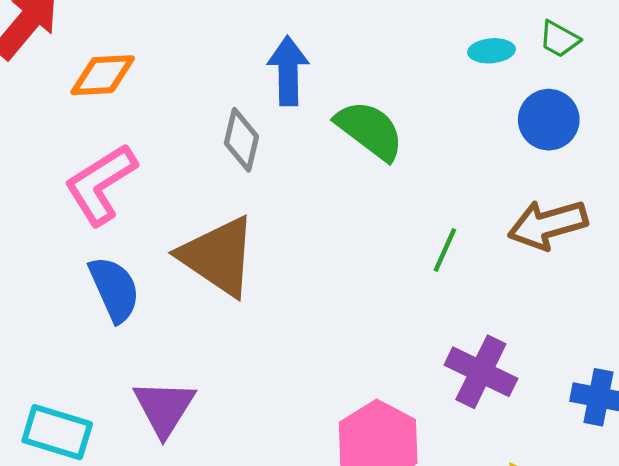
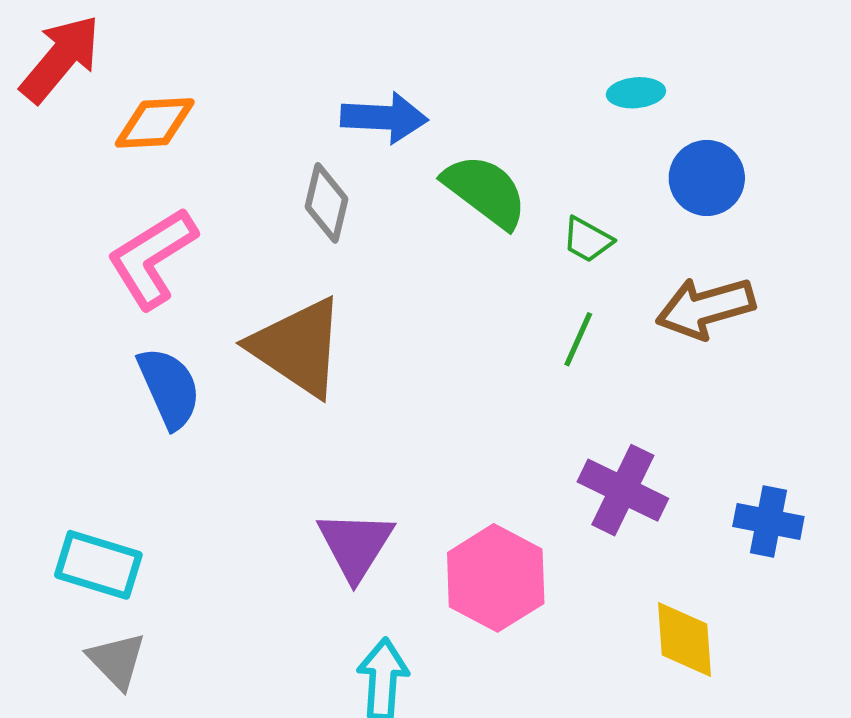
green trapezoid: (559, 39) -> (587, 240), moved
blue arrow: (288, 71) -> (384, 118), turned 94
purple triangle: (164, 408) -> (355, 545), moved

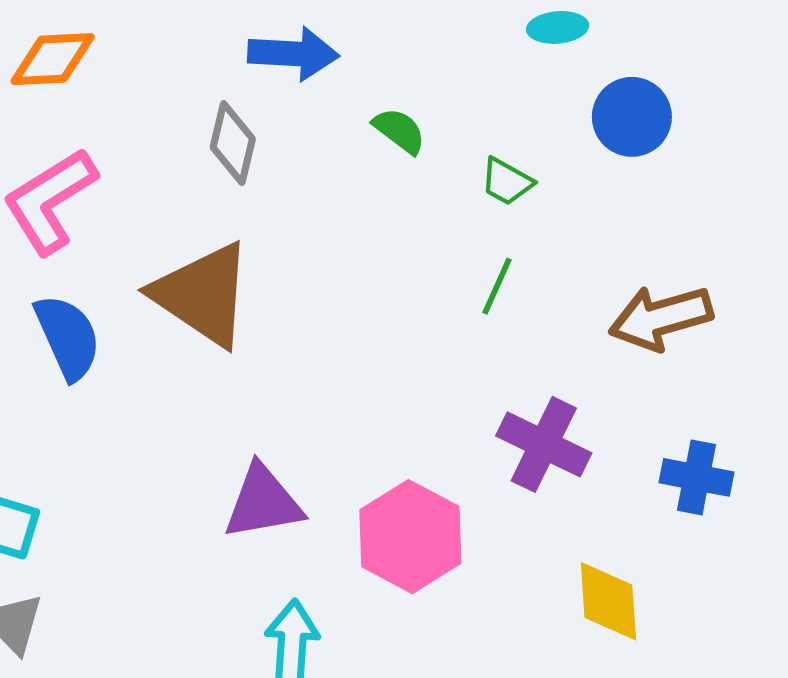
green semicircle: (485, 191) -> (399, 131), size x0.6
brown arrow: (705, 308) -> (661, 318), moved
purple triangle: (355, 545) -> (263, 502), turned 48

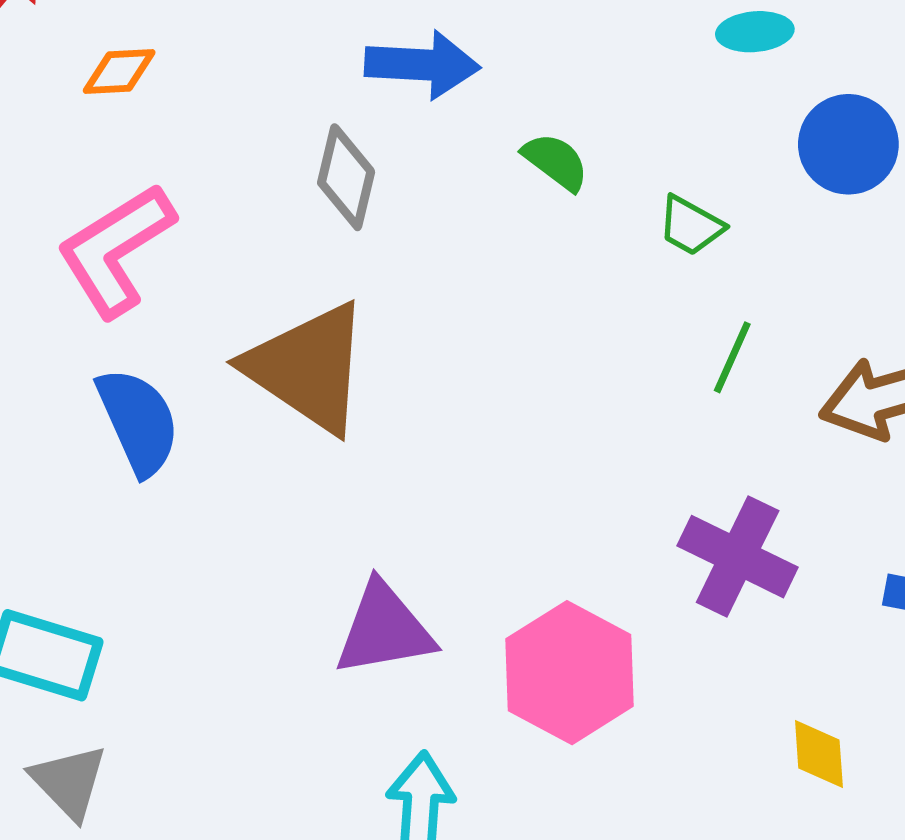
orange diamond: (53, 59) -> (119, 72), size x0.7
green line: (497, 286) -> (732, 357), moved
yellow diamond: (608, 601) -> (819, 754), size x0.7

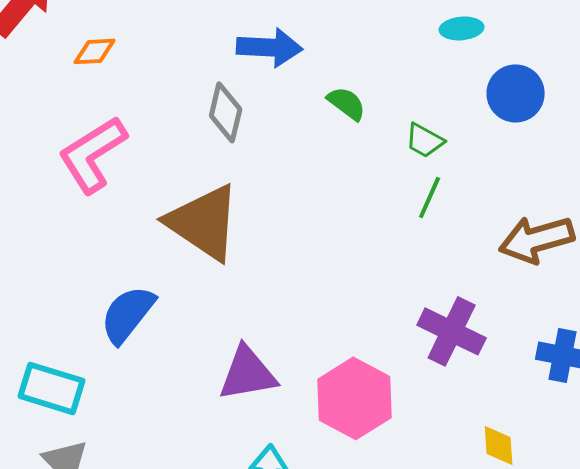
green line: (732, 357) -> (430, 197), moved
blue semicircle: (138, 421) -> (128, 314), moved, turned -118

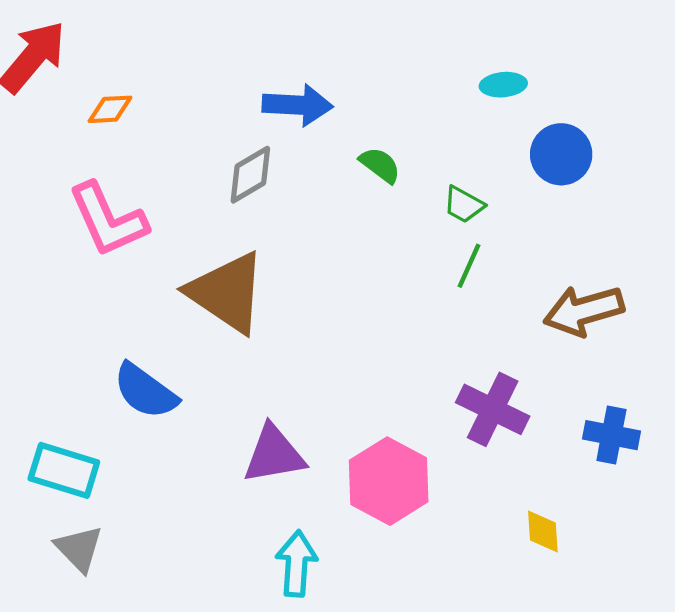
gray diamond: (226, 112) -> (250, 175), turned 46
pink L-shape: (93, 154) -> (108, 220), turned -82
blue semicircle: (128, 314) -> (145, 391), turned -92

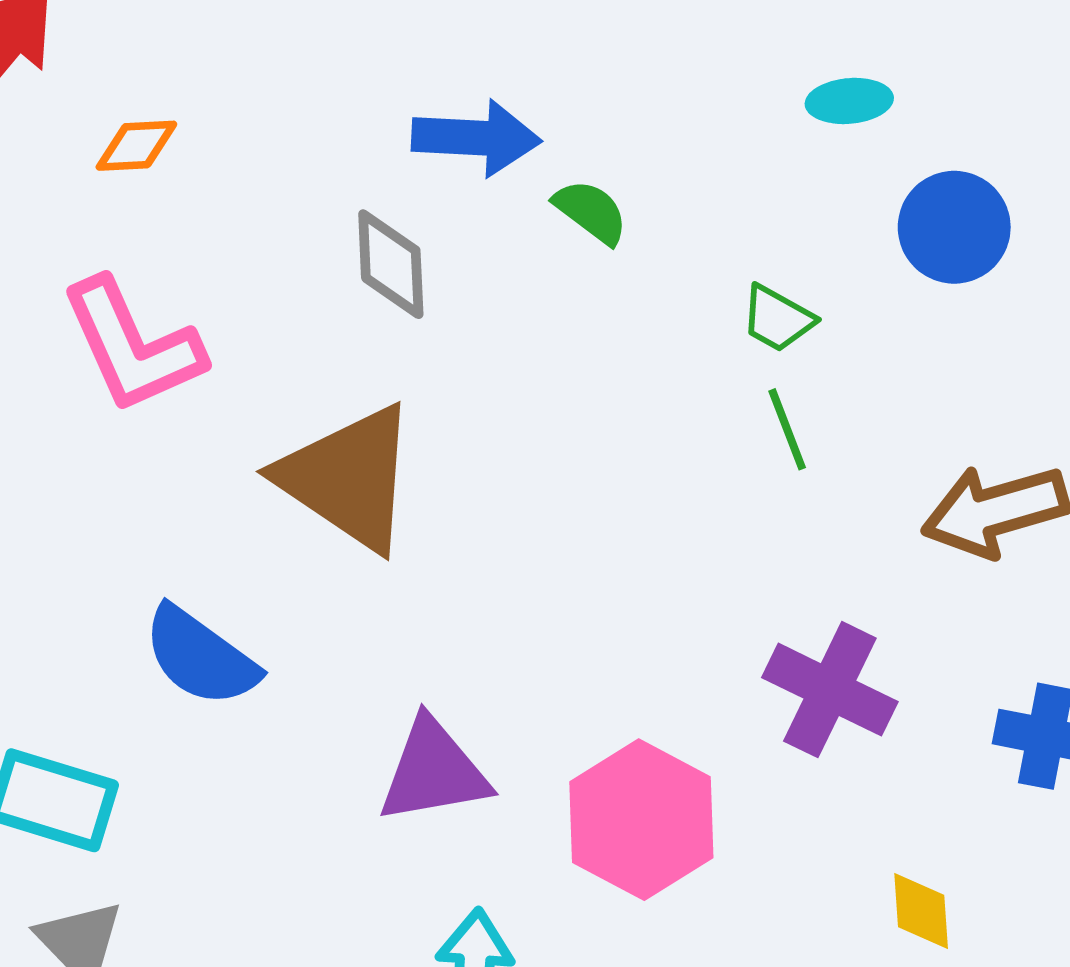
green semicircle: (380, 165) -> (591, 212), moved
gray diamond: (250, 175) -> (391, 264), turned -62
green line: (469, 266) -> (787, 429), turned -45

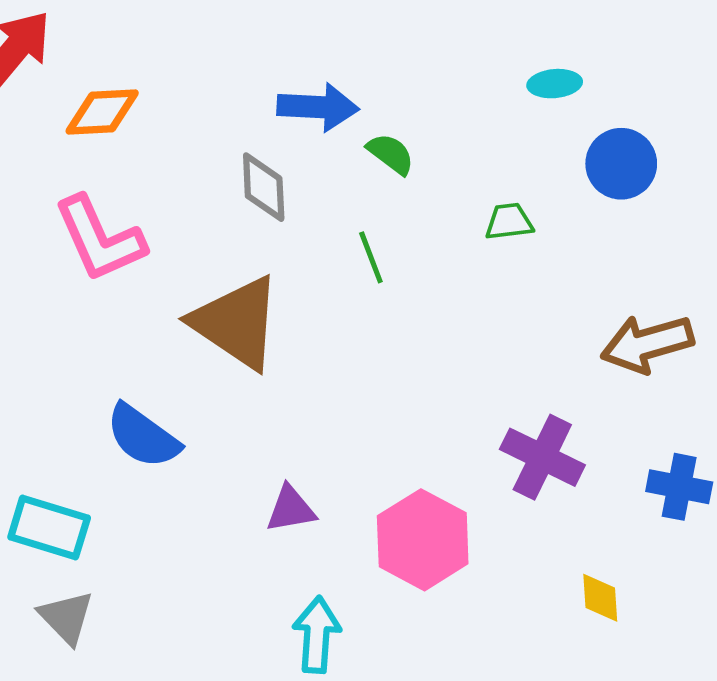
orange diamond: (136, 146) -> (102, 112), size x1.4
green trapezoid: (777, 319) -> (509, 222), turned 144
green line: (787, 429) -> (371, 257), moved
purple triangle: (434, 771) -> (291, 509), size x0.7

